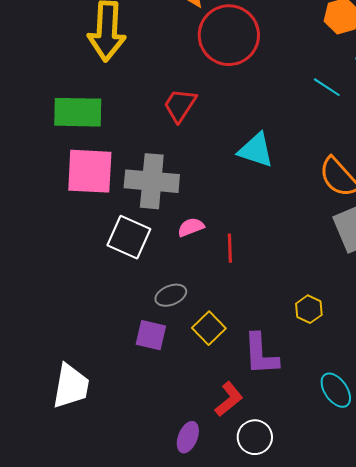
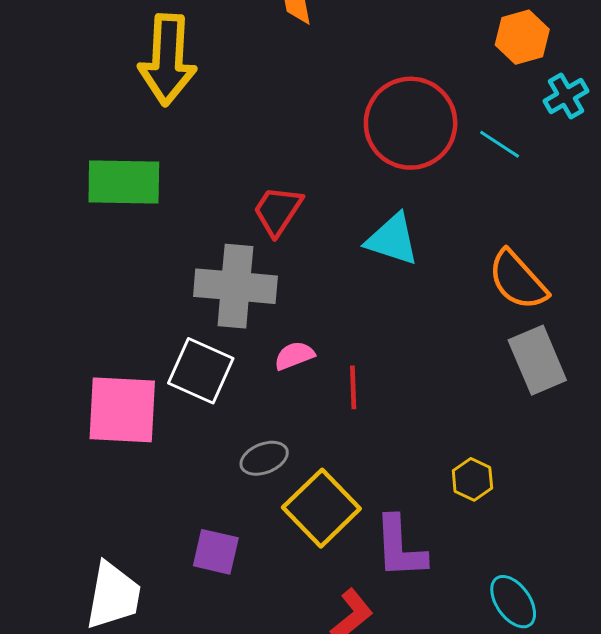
red circle: (229, 35) -> (411, 123), moved
red trapezoid: (180, 105) -> (278, 211), moved
pink square: (90, 171) -> (122, 410), moved
yellow square: (209, 328) -> (321, 508), size x1.5
purple square: (151, 335) -> (216, 552), moved

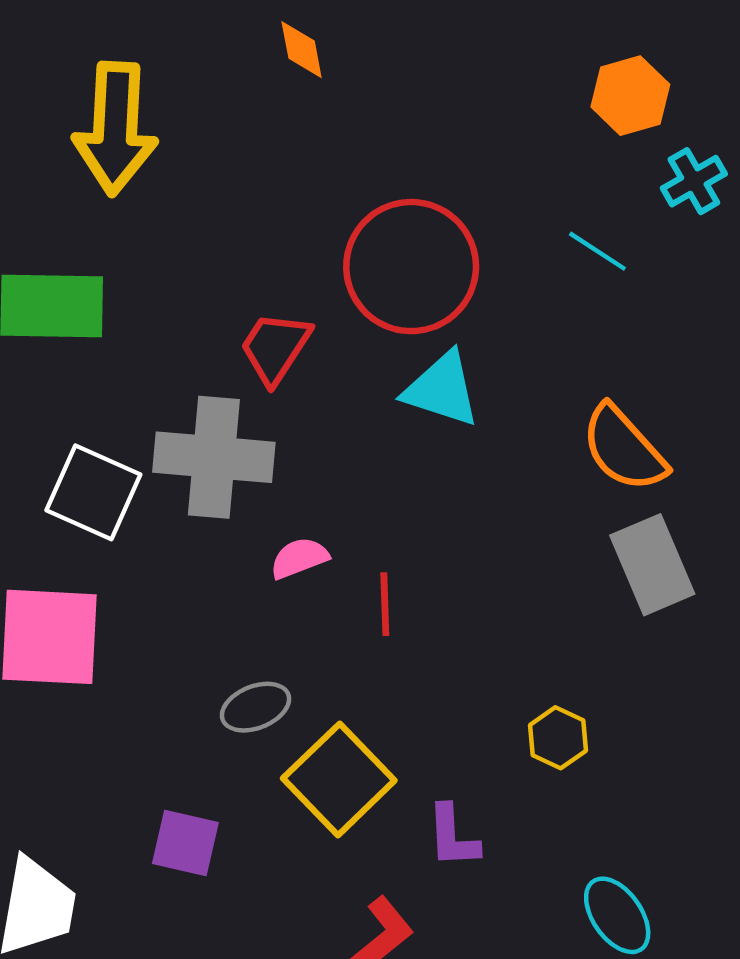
red circle: (411, 123) -> (411, 267), moved
white square: (201, 371) -> (93, 492), moved
purple L-shape: (400, 547) -> (453, 836), size x0.7

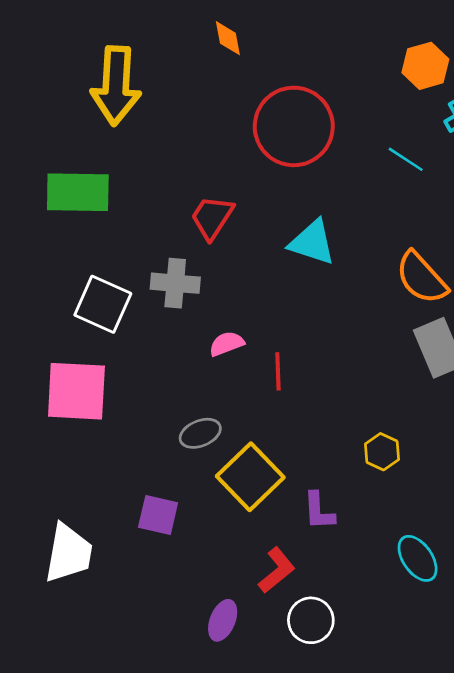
red circle: (411, 267) -> (294, 126), moved
gray cross: (214, 457) -> (175, 283), size x0.7

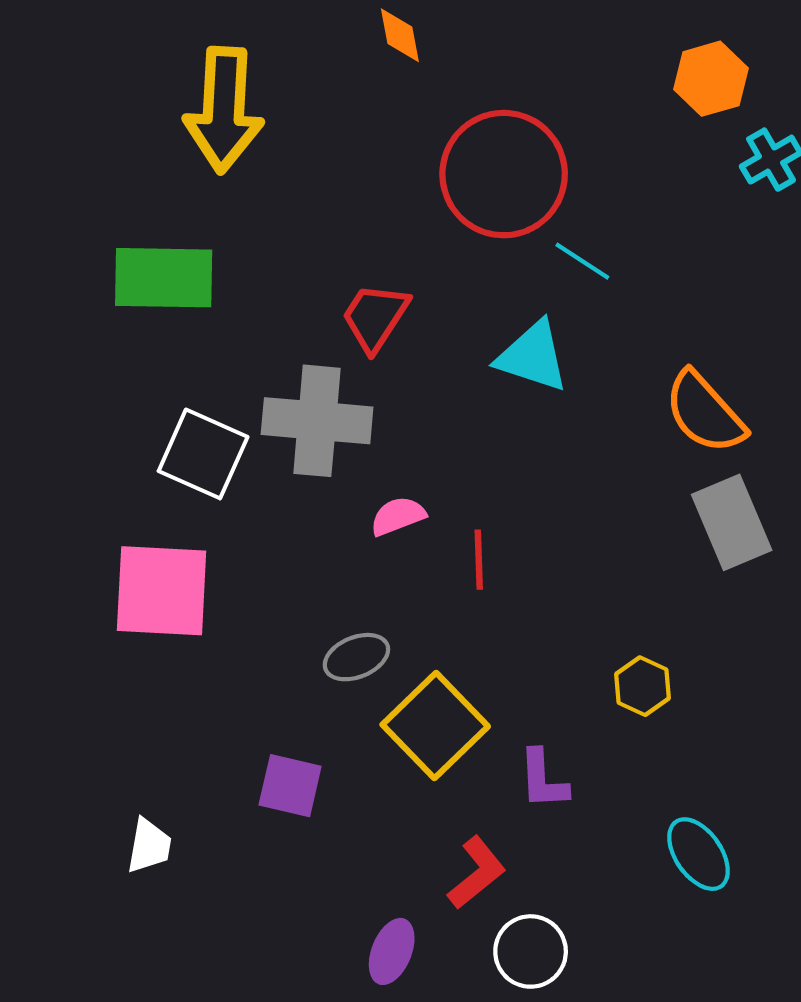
cyan line: (406, 159) -> (582, 261), moved
gray cross: (175, 283) -> (317, 421), size x1.4
white trapezoid: (69, 553) -> (149, 846), size x0.6

